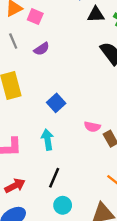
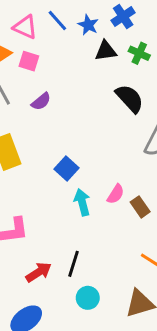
pink semicircle: (92, 127) -> (116, 194), turned -63
cyan arrow: (48, 140) -> (82, 202), moved
red arrow: (15, 186) -> (39, 272), moved

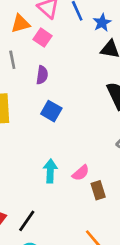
purple semicircle: (41, 101) -> (42, 75), turned -60
blue square: (66, 168) -> (51, 111), moved, turned -30

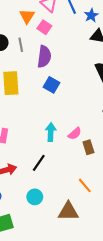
orange triangle: (20, 24) -> (27, 16), turned -42
purple semicircle: (42, 75) -> (44, 57), size x1.5
black line: (27, 221) -> (39, 163), moved

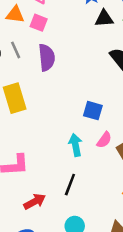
orange triangle: (27, 16) -> (15, 15), turned -42
blue square: (51, 85) -> (93, 111), moved

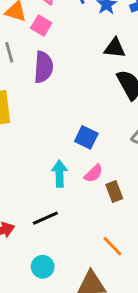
black triangle: (104, 18) -> (115, 48), moved
black line: (70, 185) -> (45, 218), turned 35

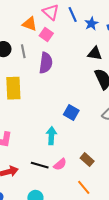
pink semicircle: (94, 173) -> (60, 164), moved
brown rectangle: (114, 192) -> (87, 160), moved, turned -32
black line: (45, 218) -> (40, 165), turned 36

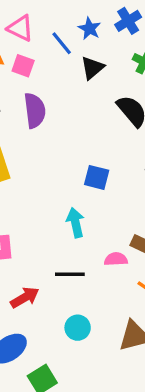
blue line: (73, 14) -> (62, 43), moved
black triangle: (95, 53) -> (92, 68), moved, turned -35
pink semicircle: (60, 164) -> (116, 259), moved, turned -128

